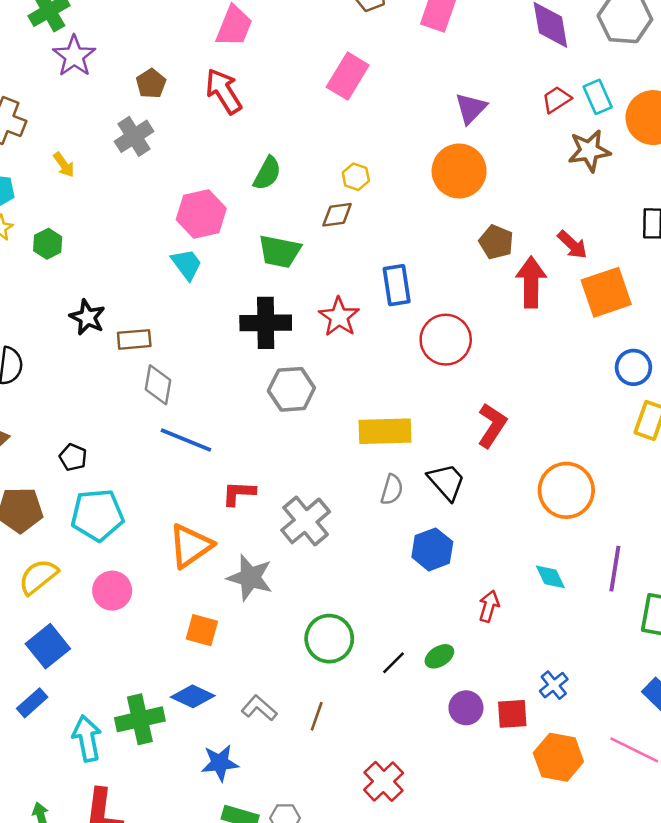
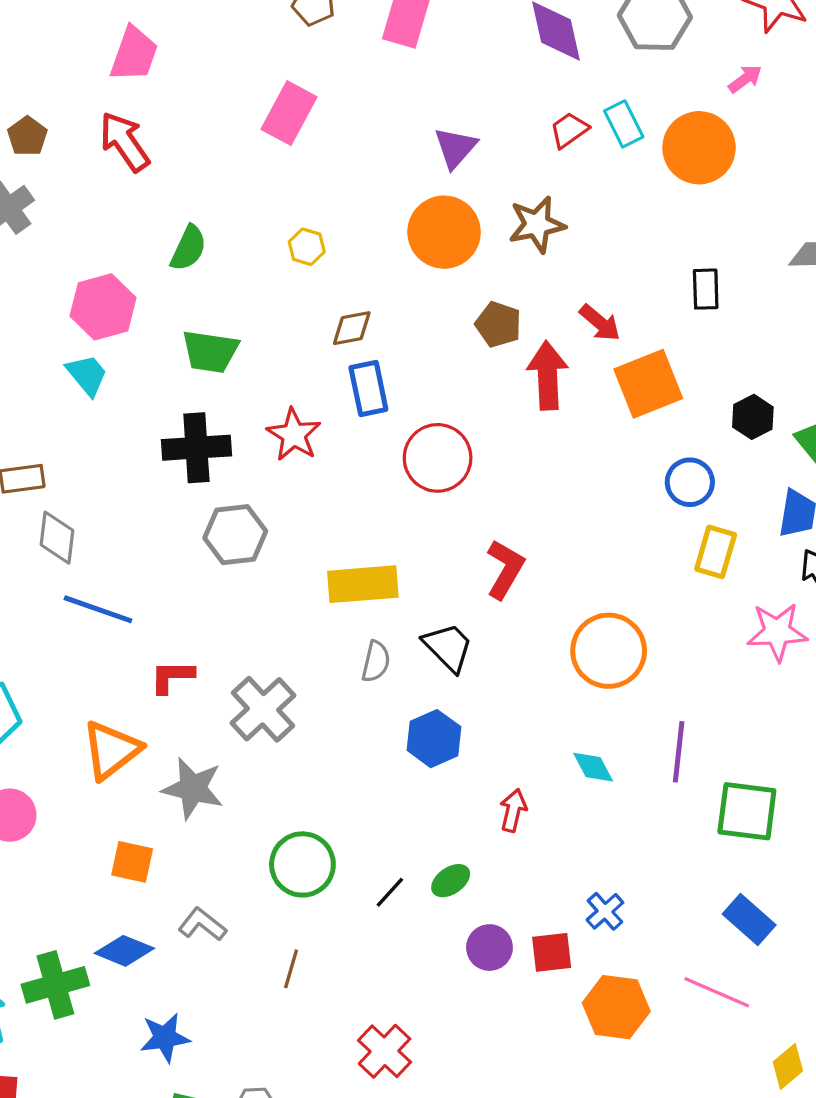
brown star: (589, 151) -> (537, 224), moved
brown diamond: (337, 215) -> (352, 328), moved
gray L-shape: (259, 708) -> (202, 924), moved

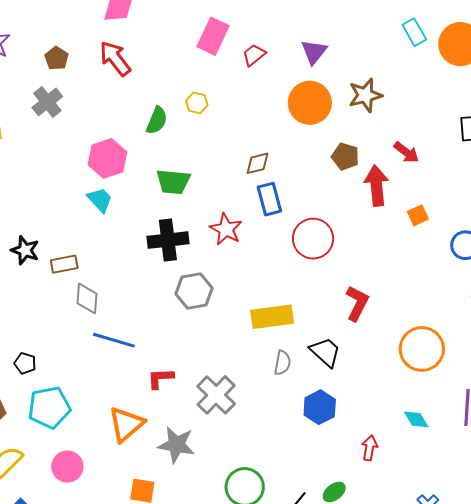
red trapezoid: (569, 130) -> (254, 55), moved
yellow hexagon: (307, 247) -> (197, 103), moved
orange square: (648, 384) -> (418, 215), moved, size x0.5

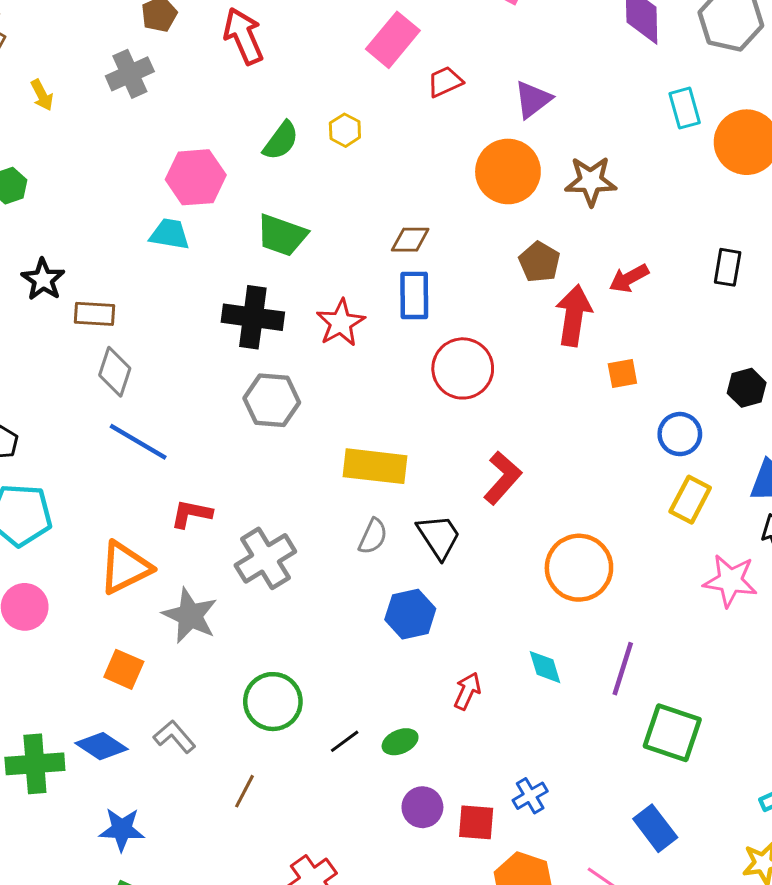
red arrow: (406, 152) -> (629, 278), turned 100
cyan trapezoid: (100, 200) -> (170, 234), turned -52

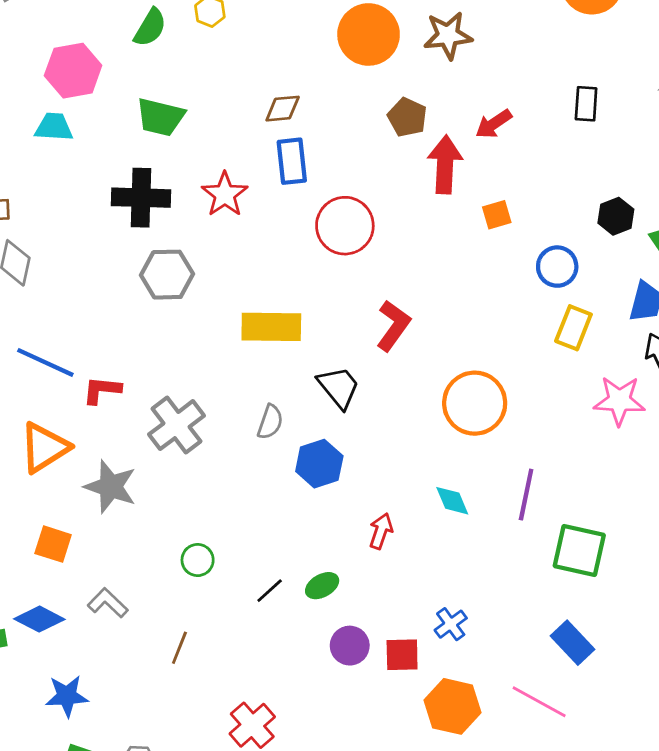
blue line: (138, 442) -> (45, 362), moved
gray semicircle: (373, 536) -> (270, 422), moved
green circle: (273, 702) -> (198, 560), size x0.6

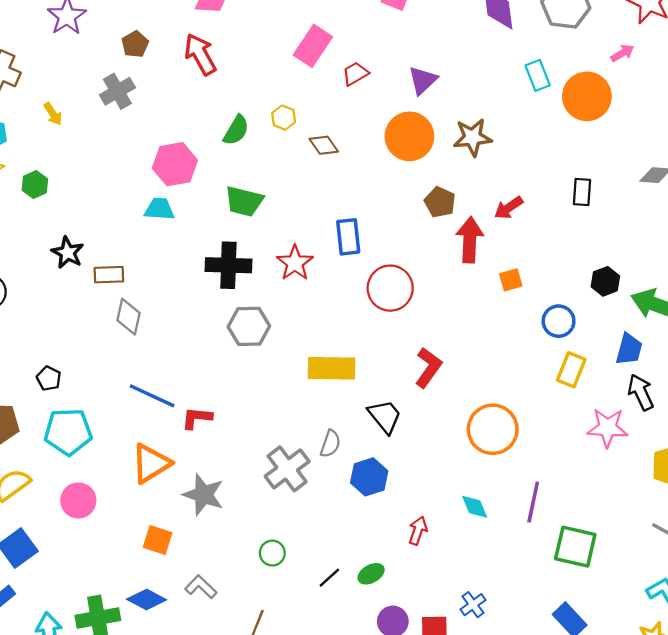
brown diamond: (283, 109) -> (324, 145), moved, turned 60
gray cross: (177, 425) -> (287, 469), moved

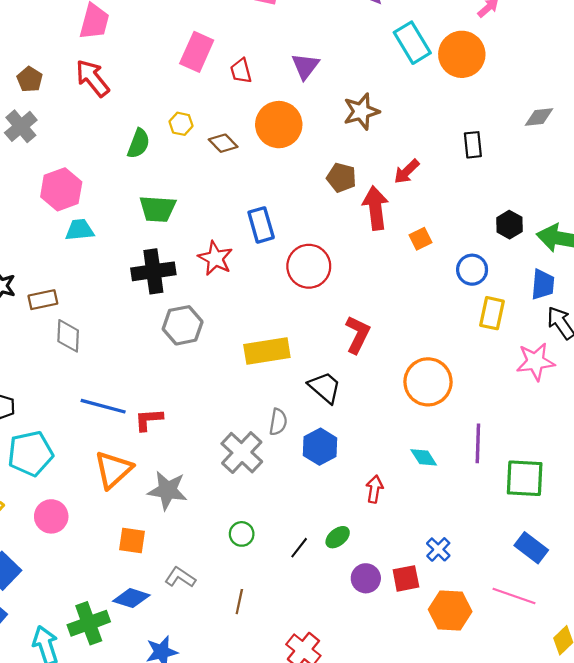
red trapezoid: (355, 74) -> (241, 71), turned -65
cyan rectangle: (538, 75) -> (412, 43), size x1.4
orange circle: (409, 136) -> (279, 125), moved
pink hexagon: (175, 164) -> (61, 189), moved

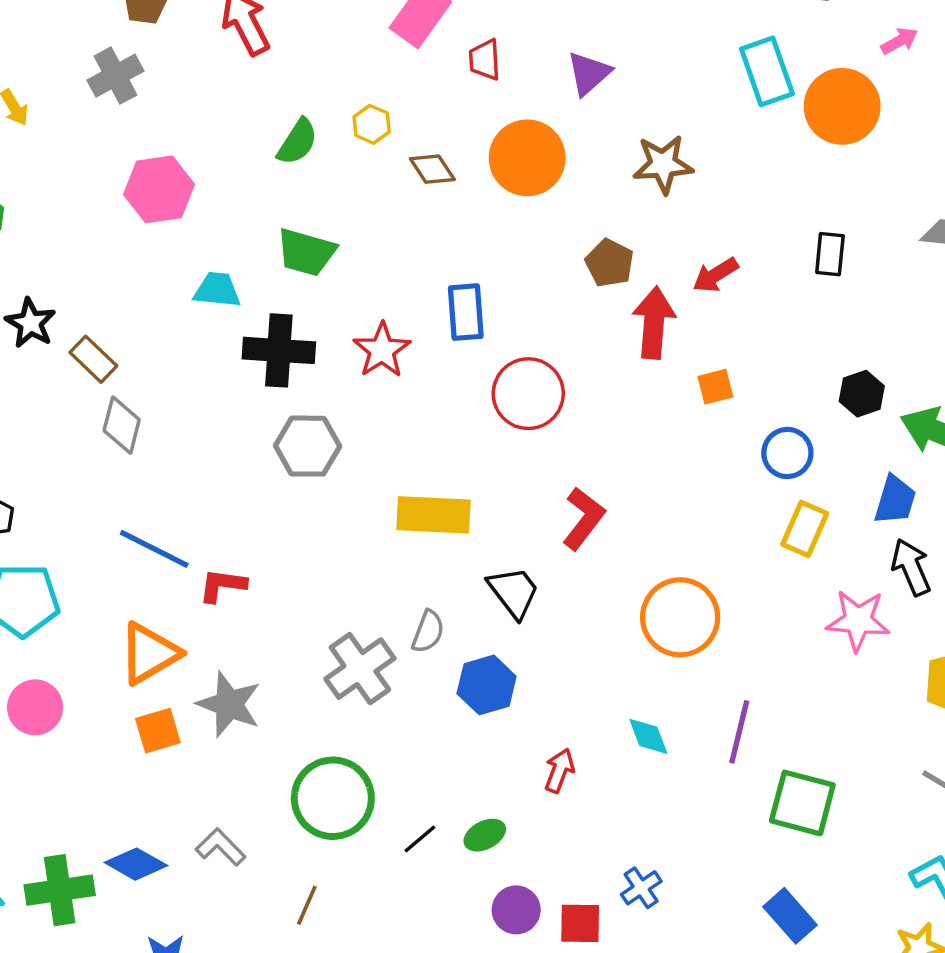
cyan trapezoid: (80, 230) -> (217, 290), moved
brown rectangle: (43, 300) -> (93, 359), turned 44
green circle: (242, 534) -> (333, 798), size x2.0
orange square: (132, 540) -> (158, 731), moved, turned -36

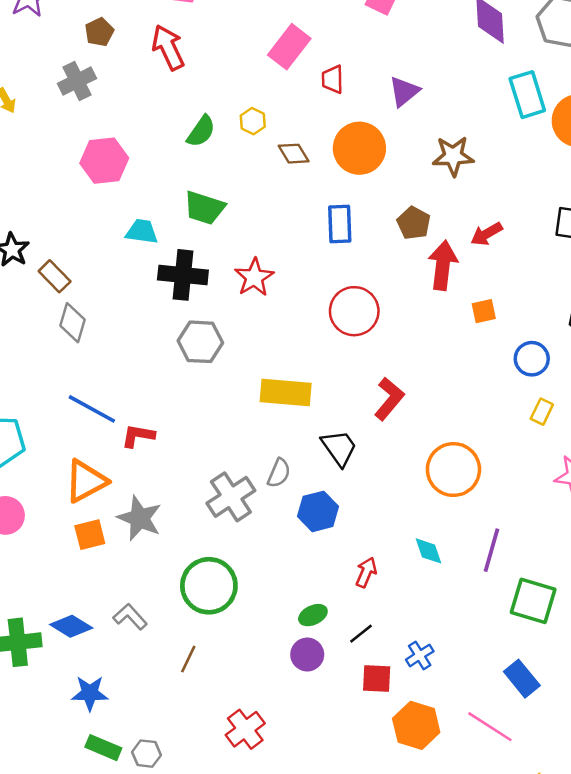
blue rectangle: (466, 312) -> (340, 224), moved
yellow rectangle: (805, 529) -> (542, 412), size x0.7
black line: (420, 839) -> (361, 634), moved
purple circle: (516, 910) -> (307, 655), moved

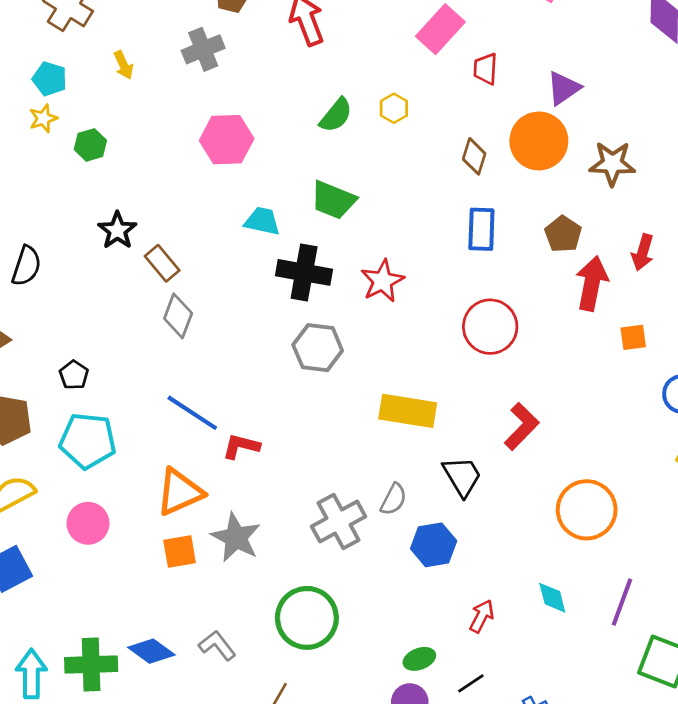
orange circle: (359, 148) -> (539, 141), moved
brown diamond: (294, 154) -> (474, 156), moved, turned 44
red arrow: (487, 234) -> (643, 252), turned -48

